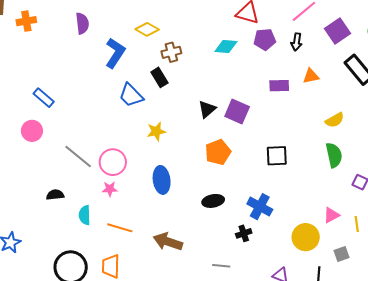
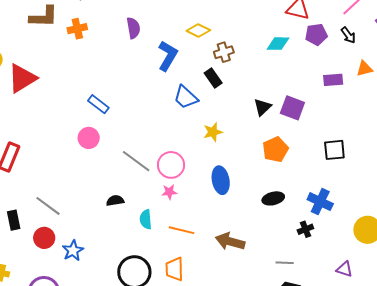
black arrow: (297, 42) -> (348, 35), turned -42

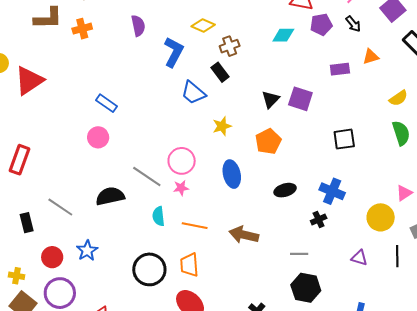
orange pentagon: (275, 149) -> (268, 141), moved
gray line: (136, 161) -> (147, 177), moved
black semicircle: (115, 201) -> (110, 196), moved, size x1.6
red circle: (44, 238) -> (52, 257), moved

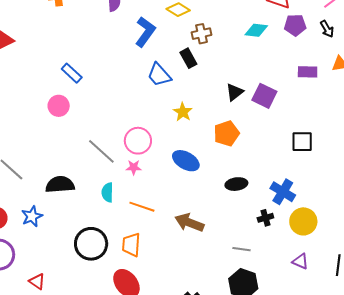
yellow star: (222, 126) -> (183, 112), turned -30
blue ellipse: (232, 174) -> (186, 161), turned -56
black semicircle: (110, 196) -> (60, 185), moved
yellow circle: (381, 217) -> (303, 221), moved

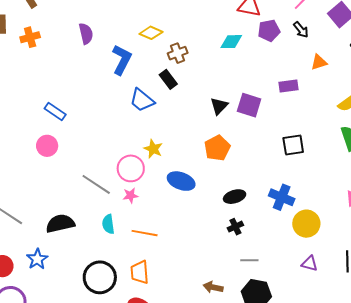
purple rectangle: (308, 72) -> (289, 86), moved
yellow star: (183, 112) -> (153, 149), moved
black cross: (265, 218) -> (235, 227), moved
brown arrow: (189, 223) -> (213, 287), moved, size x0.7

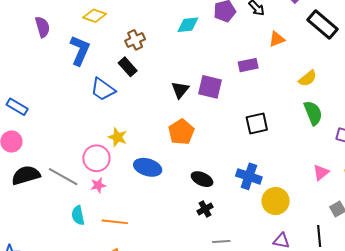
yellow diamond: (151, 33) -> (95, 16), moved
black ellipse: (235, 197) -> (202, 179), turned 45
black semicircle: (60, 223) -> (26, 175), moved

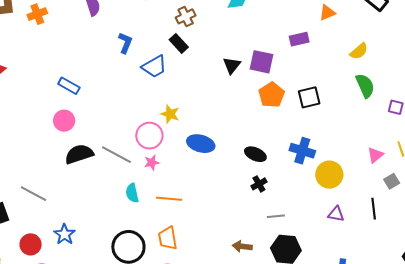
blue L-shape: (80, 50) -> (125, 43), moved, size x0.7
blue trapezoid: (103, 89) -> (154, 67), turned -64
orange pentagon: (181, 132) -> (271, 95), moved
pink triangle: (321, 172) -> (375, 155), moved

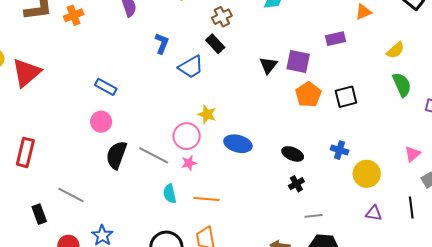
blue cross: (302, 151) -> (340, 150), size x0.7
black semicircle: (79, 154) -> (116, 155), turned -52

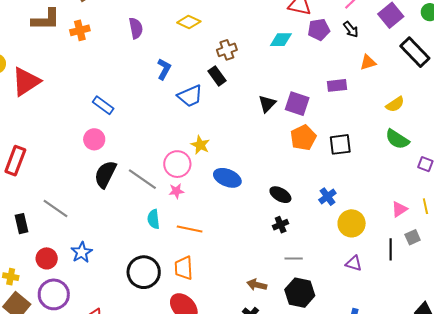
green semicircle: (402, 85) -> (397, 139), turned 140
blue cross: (340, 150) -> (327, 197), turned 30
black line: (411, 207) -> (391, 249), moved

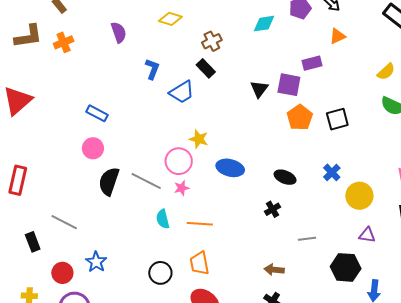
orange triangle: (368, 62) -> (337, 36), moved
purple rectangle: (337, 85) -> (312, 63), moved
black cross: (281, 225) -> (272, 209), moved
black circle: (144, 272) -> (160, 273), size x0.7
black hexagon: (300, 293) -> (346, 267), moved

